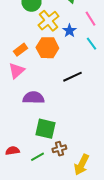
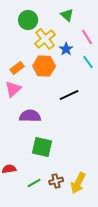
brown cross: (59, 149) -> (56, 181), moved
green line: (37, 157) -> (34, 183), moved

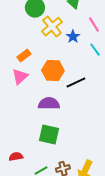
orange hexagon: (44, 66) -> (53, 71), moved
purple semicircle: (30, 116) -> (49, 104), moved

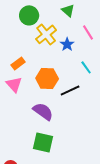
cyan line: (95, 50) -> (86, 67), moved
pink triangle: (20, 77) -> (14, 84), turned -30
purple semicircle: (49, 104) -> (43, 111), turned 35

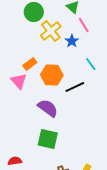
pink line: (88, 32) -> (84, 25), moved
orange rectangle: (18, 63) -> (30, 64), moved

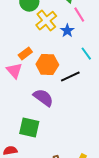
green square: (48, 139) -> (29, 128), moved

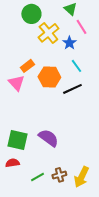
cyan line: (86, 54) -> (76, 66), moved
purple semicircle: (43, 98) -> (48, 138), moved
green square: (29, 128) -> (17, 140), moved

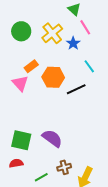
green circle: (31, 14) -> (21, 31), moved
cyan line: (76, 66) -> (89, 66), moved
brown cross: (59, 175) -> (64, 167), moved

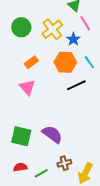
orange hexagon: (53, 77) -> (65, 62), moved
pink triangle: (20, 83) -> (27, 87), moved
red semicircle: (16, 163) -> (20, 167), moved

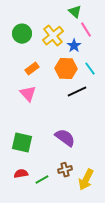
purple semicircle: (52, 134) -> (65, 138), moved

